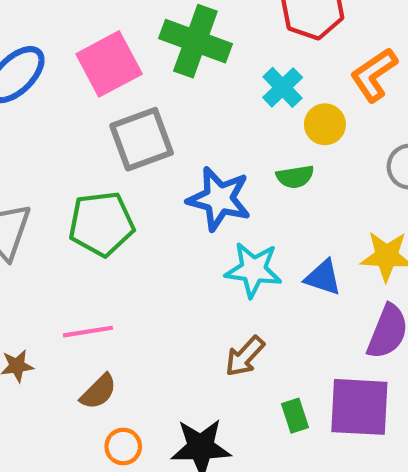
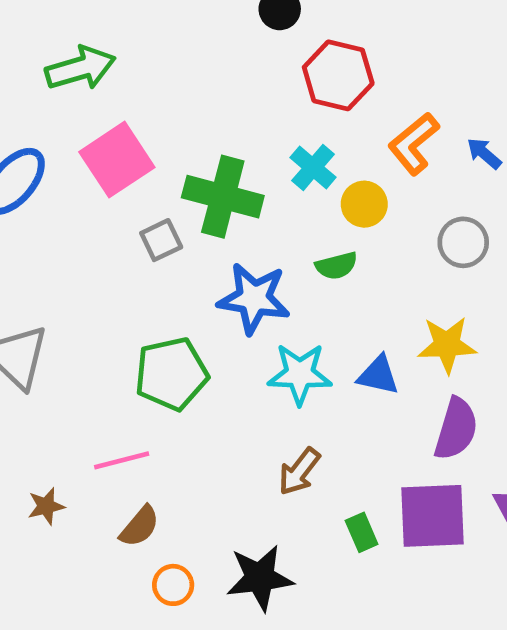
green cross: (195, 41) -> (223, 197), moved
gray square: (142, 139) -> (161, 240), size x0.6
green pentagon: (101, 224) -> (171, 374), moved

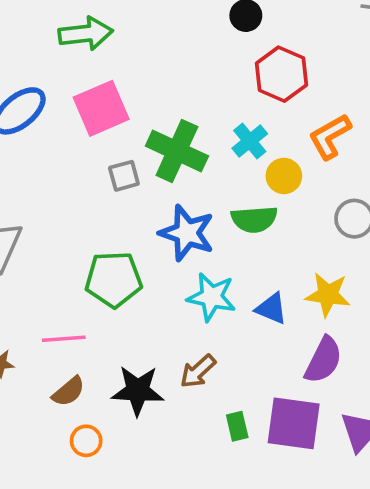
green semicircle: (336, 266) -> (254, 219), size x1.4
black star: (260, 578) -> (138, 391), moved

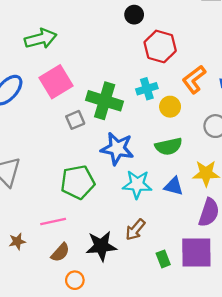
cyan cross: (250, 141) -> (147, 89), turned 30
green semicircle: (254, 219) -> (169, 146), moved

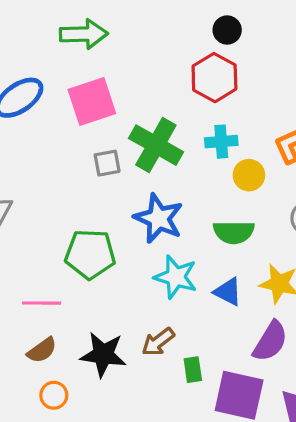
red hexagon: (160, 46) -> (214, 78), moved
green rectangle: (163, 259) -> (193, 370), moved

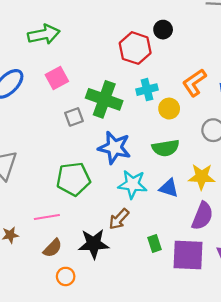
black circle: (227, 30) -> (163, 30), moved
pink square: (92, 101) -> (57, 78), size x0.7
brown arrow: (158, 342) -> (119, 219), moved

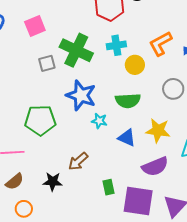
cyan star: (133, 184) -> (99, 121), moved, size x0.6
purple semicircle: (202, 216) -> (155, 166), turned 40
black star: (94, 244) -> (53, 182), size x0.7

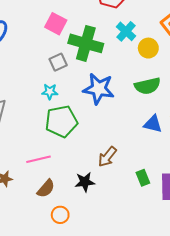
pink square: (35, 26) -> (56, 24), moved, turned -30
cyan cross: (116, 45) -> (126, 31), turned -30
cyan star: (99, 121) -> (50, 92), moved

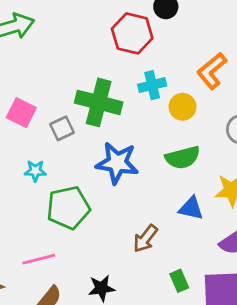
pink square: (56, 24) -> (21, 113), moved
cyan cross: (126, 31) -> (152, 85), turned 36
cyan star: (50, 92) -> (35, 171), moved
brown arrow: (107, 157) -> (145, 239), moved

